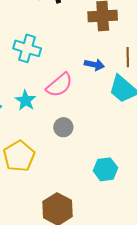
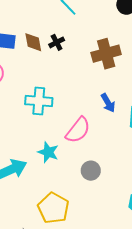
blue arrow: (94, 65) -> (108, 103), turned 60

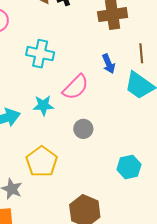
cyan star: (48, 152) -> (43, 105), turned -30

